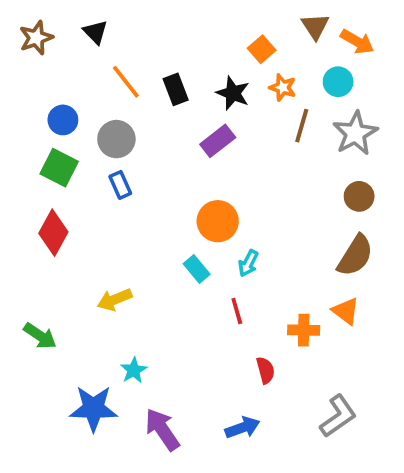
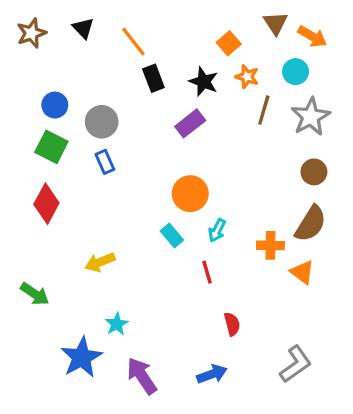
orange line: (126, 82) -> (133, 42), moved
orange cross: (304, 330) -> (270, 245), moved
blue star: (93, 408) -> (82, 357), turned -30

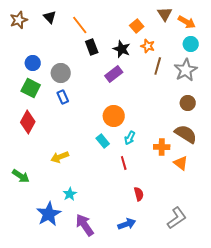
cyan circle: (296, 72) -> (191, 44), moved
brown semicircle: (311, 224) -> (186, 134), turned -90

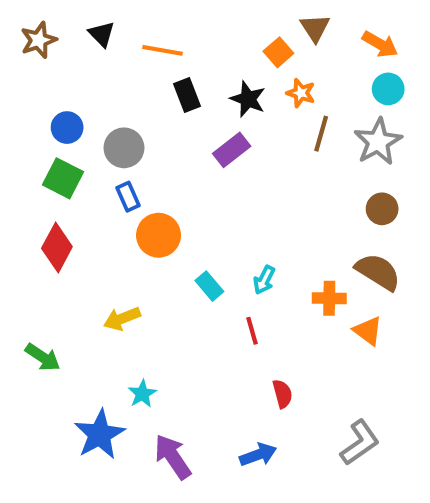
brown triangle: (165, 14) -> (315, 28), moved
orange line: (80, 25) -> (163, 50), turned -42
orange circle: (114, 116) -> (159, 235), moved

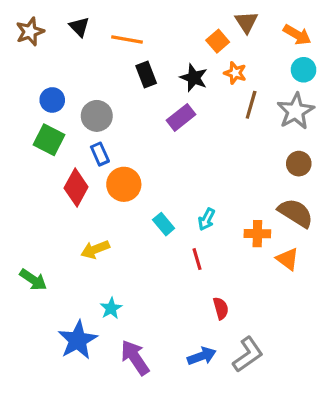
red diamond: (57, 247) -> (76, 187), moved
gray L-shape: (360, 443) -> (248, 354), moved

